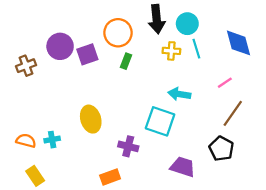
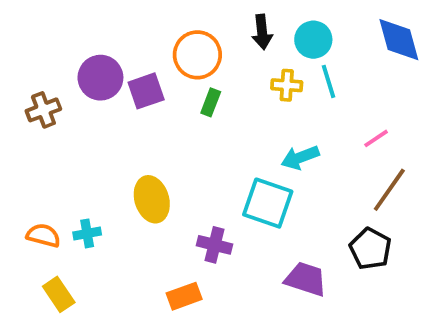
black arrow: (157, 19) -> (262, 32), size x0.7
blue diamond: (238, 43) -> (399, 40), moved
cyan arrow: (179, 94) -> (300, 157), turned -30

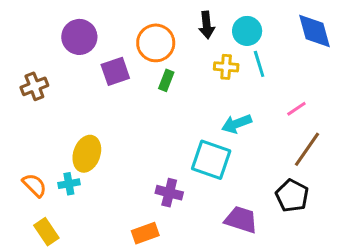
purple circle: (100, 78) -> (79, 37), moved
yellow ellipse: (152, 199) -> (87, 154), moved, turned 36
orange semicircle: (43, 235) -> (34, 185), turned 30

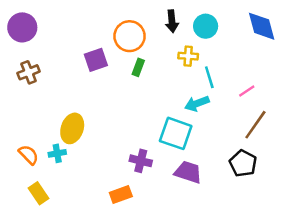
purple circle: (79, 37) -> (22, 27), moved
cyan line: (259, 64) -> (209, 77), moved
purple trapezoid: (241, 220) -> (188, 172), moved

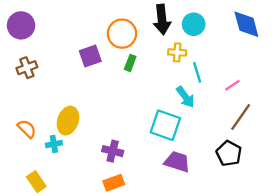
black arrow: (172, 21) -> (162, 20), size x1.4
cyan arrow: (197, 103) -> (185, 97), turned -105
orange semicircle: (29, 155) -> (27, 129), moved
purple cross: (141, 161) -> (113, 151), moved

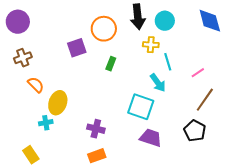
green rectangle: (130, 63) -> (111, 64), moved
orange semicircle: (27, 129) -> (36, 85), moved

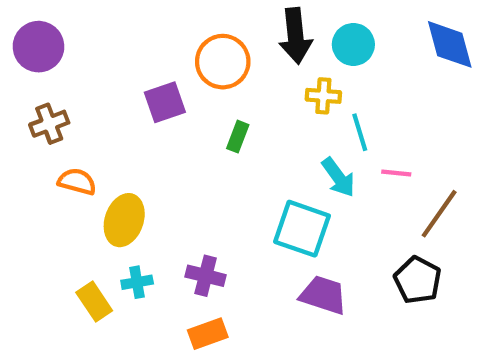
pink line: (198, 73) -> (396, 173), moved, turned 40
orange semicircle: (36, 85) -> (77, 182), turned -30
cyan cross: (46, 123) -> (137, 282), moved
yellow rectangle: (31, 155) -> (94, 301), moved

